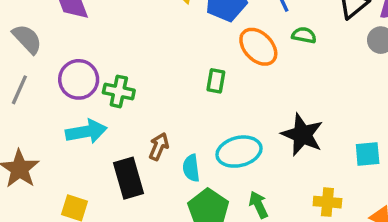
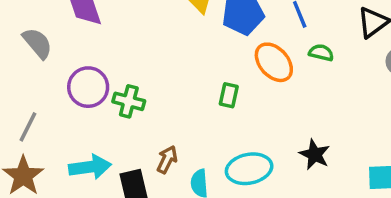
gray line: (19, 90) -> (28, 127), moved
cyan arrow: (86, 132) -> (90, 167), moved
black star: (302, 135) -> (315, 154), size x0.7

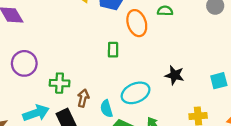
orange ellipse: (274, 62) -> (137, 23), turned 35
green cross: (129, 101) -> (60, 83), moved

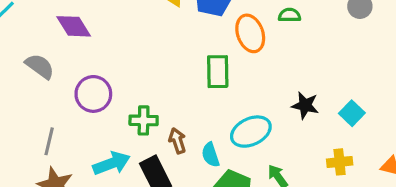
green rectangle: (113, 50) -> (218, 72), size x1.5
cyan square: (219, 81) -> (352, 113), moved, turned -30
brown arrow: (83, 98) -> (177, 141), turned -30

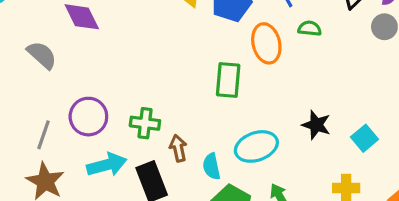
purple circle: (93, 94) -> (88, 117), moved

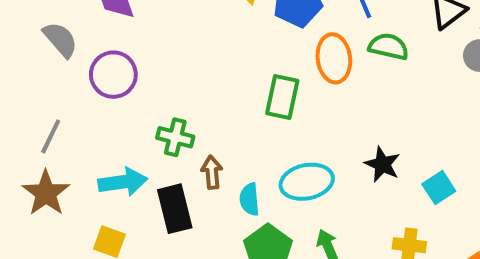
green semicircle: (310, 28) -> (388, 47), size x1.4
purple circle: (88, 117) -> (113, 75), moved

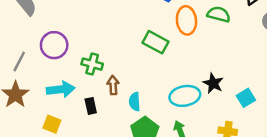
purple circle: (113, 75) -> (54, 45), moved
green rectangle: (282, 97) -> (156, 42), turned -75
cyan ellipse: (307, 182) -> (185, 96), moved
black rectangle: (175, 209) -> (91, 106), size x0.6

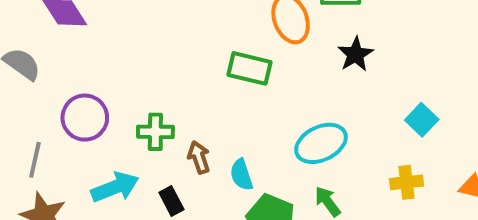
black star: (213, 83) -> (355, 54), moved, turned 30

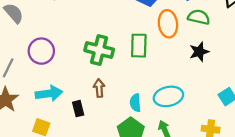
green rectangle: (250, 68) -> (139, 46), turned 65
green cross: (155, 132) -> (99, 50), moved, size x1.4
cyan semicircle: (241, 175) -> (135, 103), moved

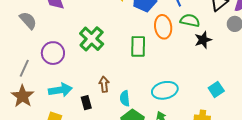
green cross: (99, 50) -> (92, 39), moved, turned 30
black star: (199, 52) -> (203, 40), moved
cyan semicircle: (135, 103) -> (125, 98), moved

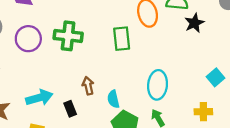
green cross: (92, 39) -> (68, 36), turned -30
purple circle: (53, 53) -> (28, 39), moved
cyan ellipse: (165, 90) -> (158, 85), turned -65

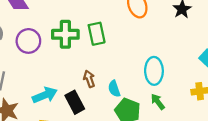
green rectangle: (122, 39) -> (97, 34), moved
black rectangle: (70, 109) -> (75, 102), size x1.5

